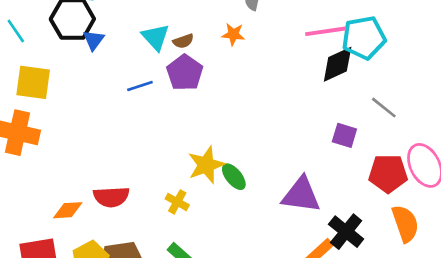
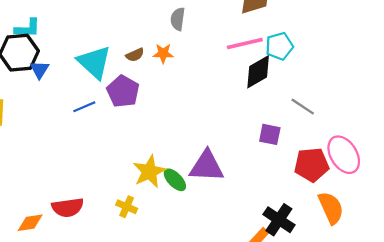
cyan triangle: (156, 37) -> (94, 62), size x1.4
cyan pentagon: (364, 38) -> (279, 46), size x0.7
brown semicircle: (183, 41) -> (135, 55), moved
purple triangle: (301, 195) -> (207, 166), moved

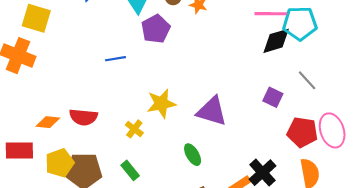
cyan pentagon: (279, 46) -> (300, 23), size x1.4
blue line: (84, 107) -> (115, 59), moved
green ellipse: (175, 180) -> (193, 155), moved

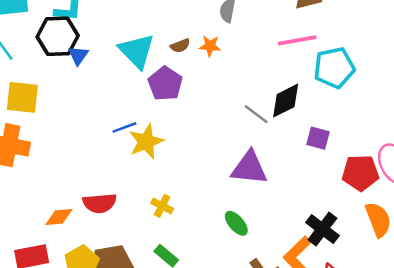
cyan pentagon: (300, 23) -> (334, 68), moved
black diamond: (276, 41) -> (286, 101), moved
gray line: (307, 80) -> (256, 114), moved
yellow star: (161, 104) -> (146, 142), moved

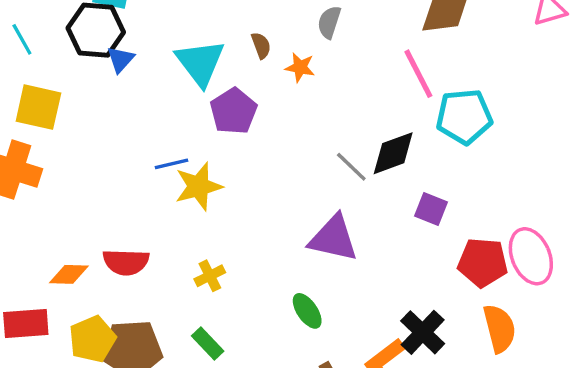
pink line: (297, 40) -> (418, 74), turned 66
brown semicircle: (180, 46) -> (261, 45), moved, turned -96
yellow cross: (162, 206) -> (210, 276), turned 30

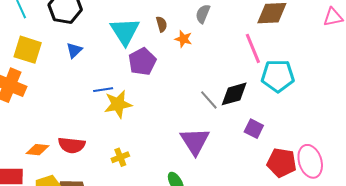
blue triangle: (121, 59) -> (74, 50), moved
purple triangle: (334, 238) -> (195, 141), turned 40

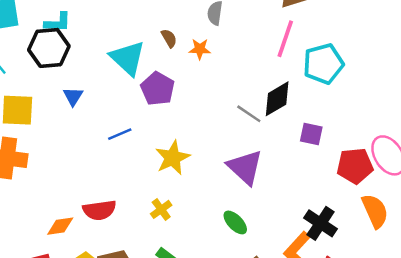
pink line: (253, 48) -> (285, 39), turned 56
yellow star: (118, 104) -> (173, 158), moved

